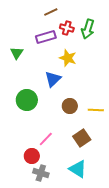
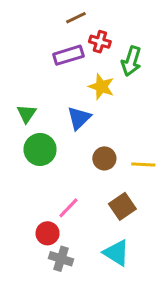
green arrow: (88, 29) -> (131, 61), moved
green triangle: (17, 53) -> (27, 114), moved

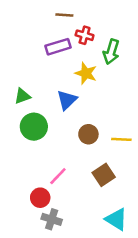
brown line: (76, 18) -> (64, 15), turned 30
green triangle: (27, 114) -> (22, 96), turned 36
cyan triangle: (116, 253) -> (116, 219), moved

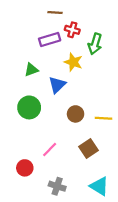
green triangle: (22, 96) -> (31, 70), moved
red circle: (40, 198) -> (25, 168), moved
gray cross: (52, 219) -> (57, 186), moved

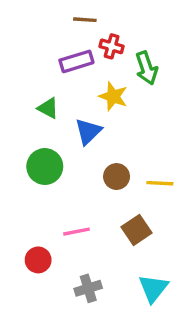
green arrow: (95, 44) -> (147, 68), turned -36
green triangle: (31, 70) -> (48, 108), turned 48
pink line: (50, 150) -> (76, 232), turned 35
gray cross: (57, 186) -> (88, 288), turned -35
cyan triangle: (99, 186) -> (153, 288), turned 36

